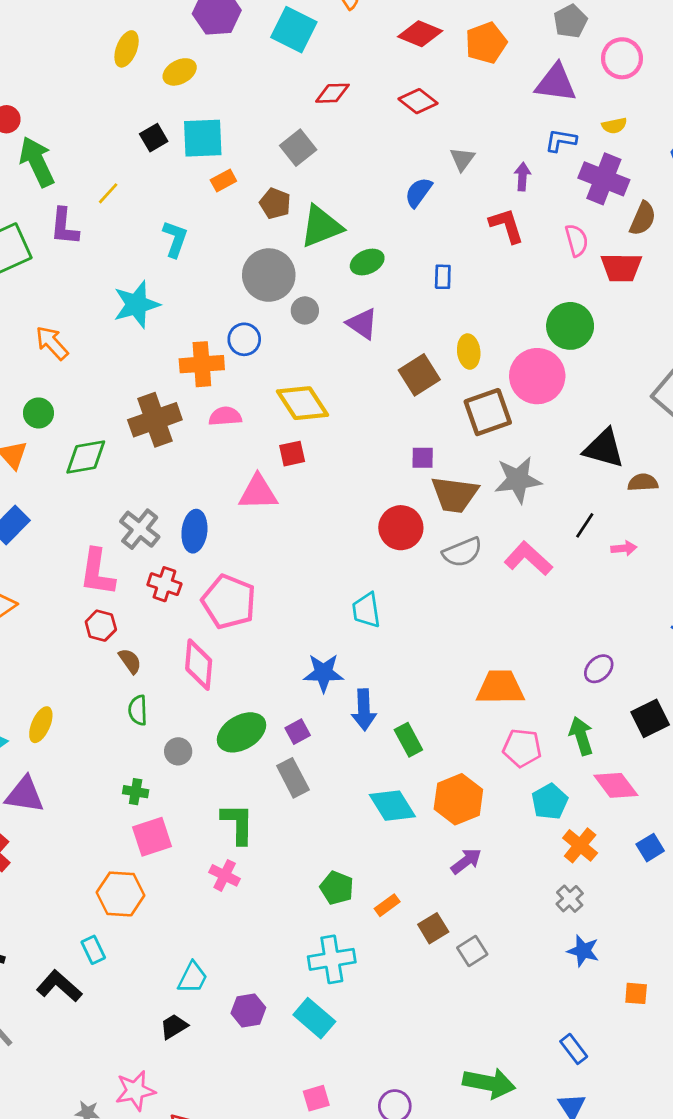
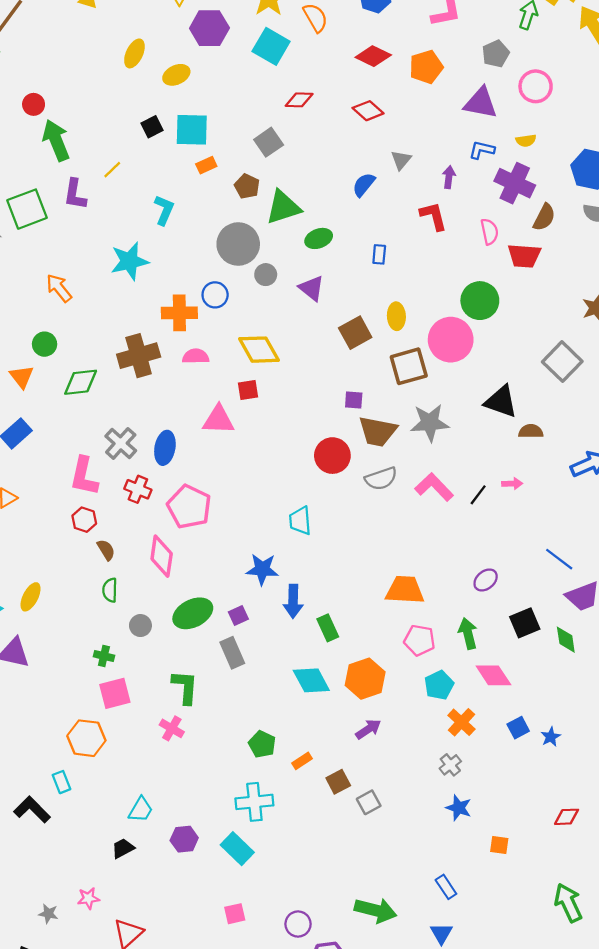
black line: (585, 525) -> (478, 495), moved
pink star: (135, 1091) -> (88, 898), size x0.7

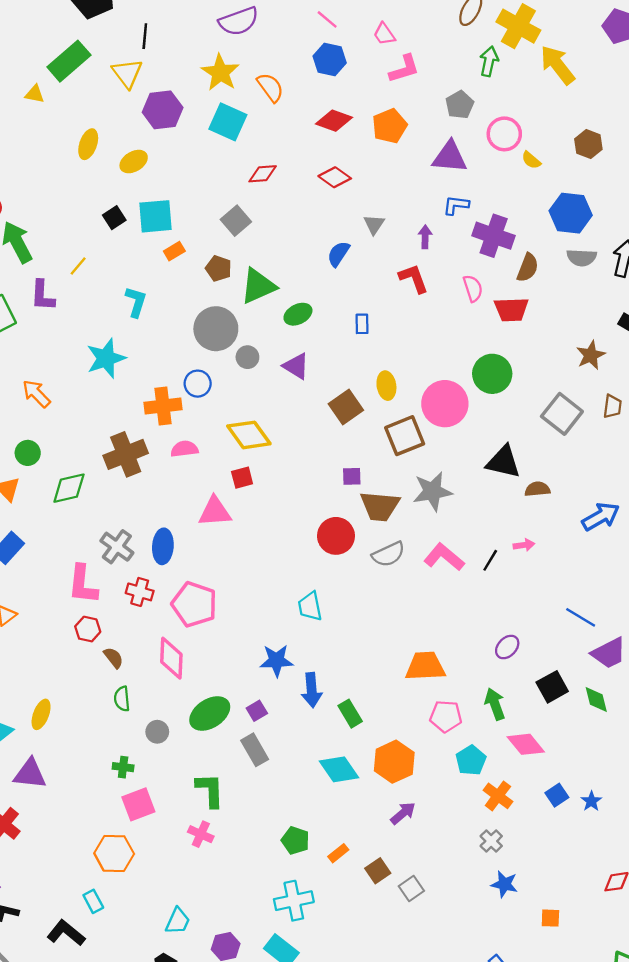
yellow semicircle: (526, 141) -> (531, 160), moved, turned 54
green circle: (480, 301) -> (492, 374), moved

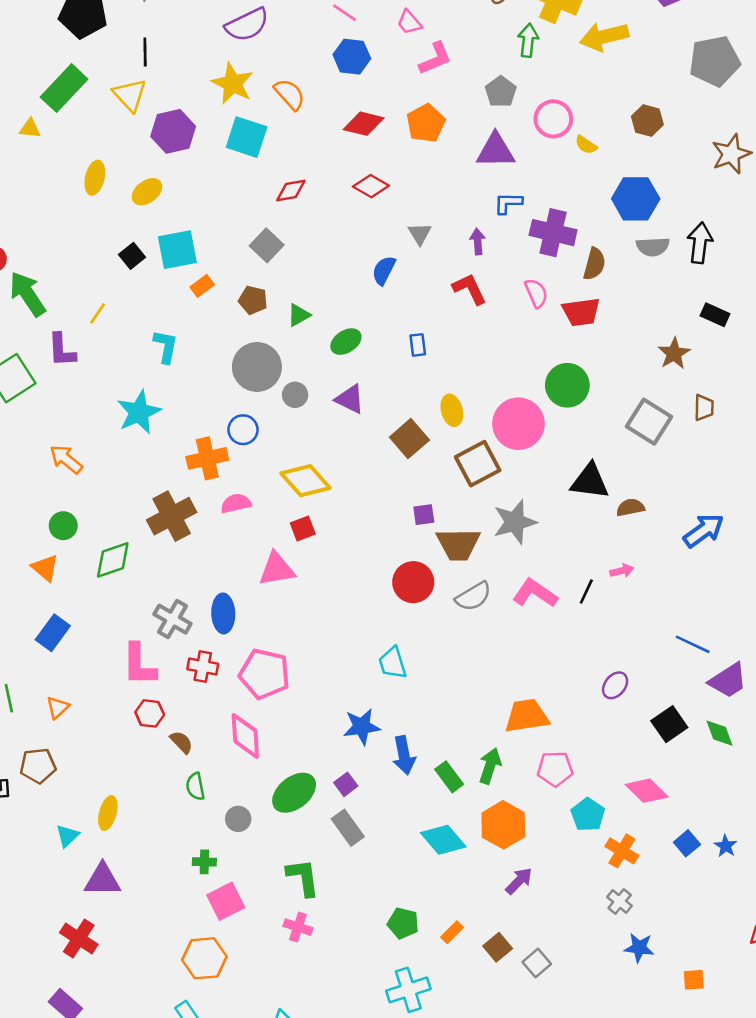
yellow arrow: (557, 65) -> (604, 37), turned -60
green triangle: (258, 286) -> (299, 315), size x0.6
green arrow: (495, 704) -> (490, 766), moved, turned 44

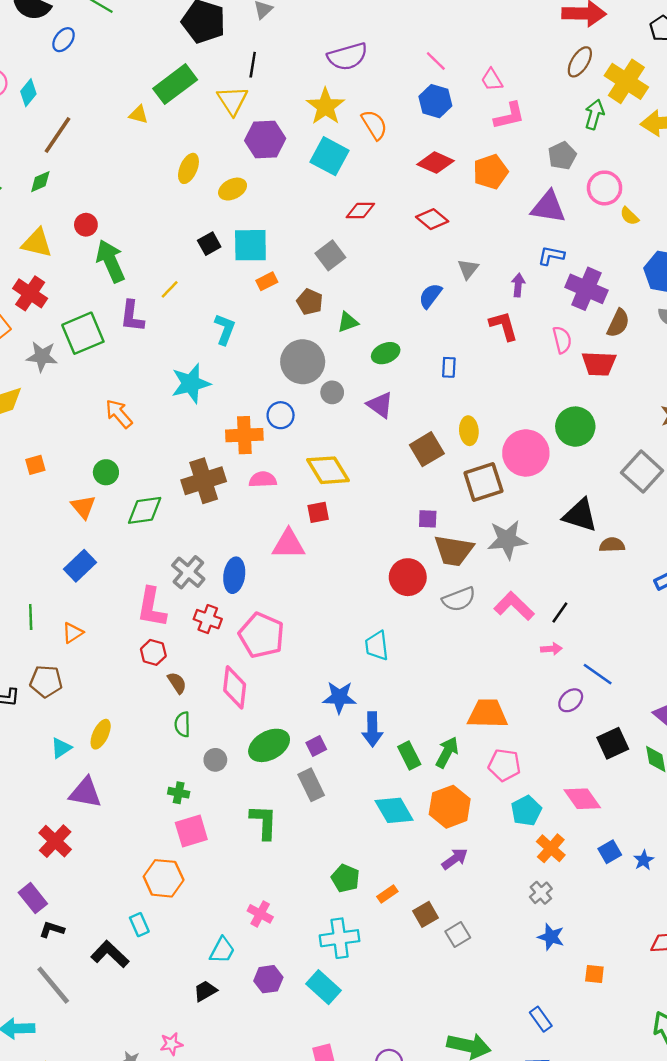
pink arrow: (622, 571) -> (551, 649), moved
blue line: (693, 644) -> (598, 674), moved
pink cross: (298, 927) -> (260, 914), moved

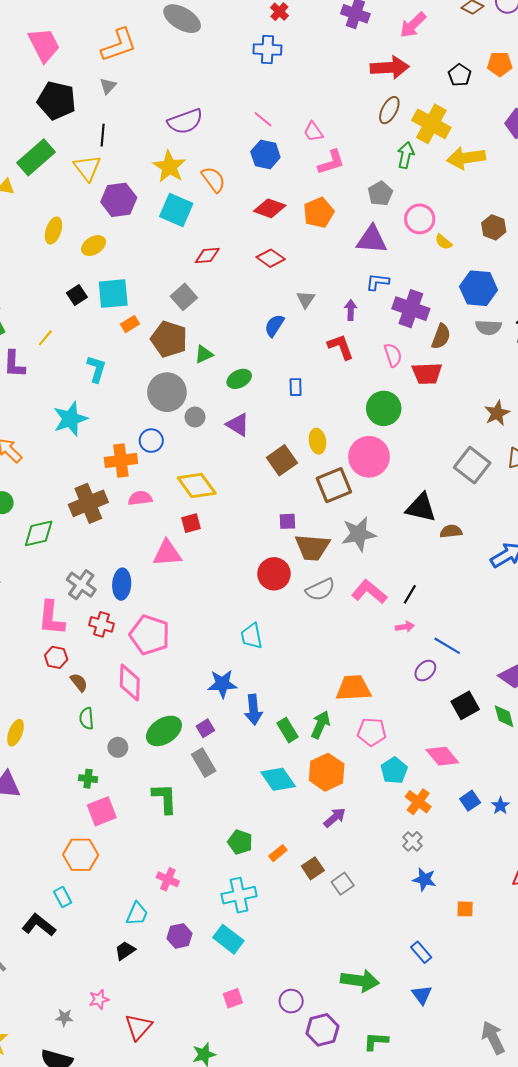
brown pentagon: (310, 302) -> (169, 339), size x1.6
green circle: (575, 427) -> (384, 408), moved

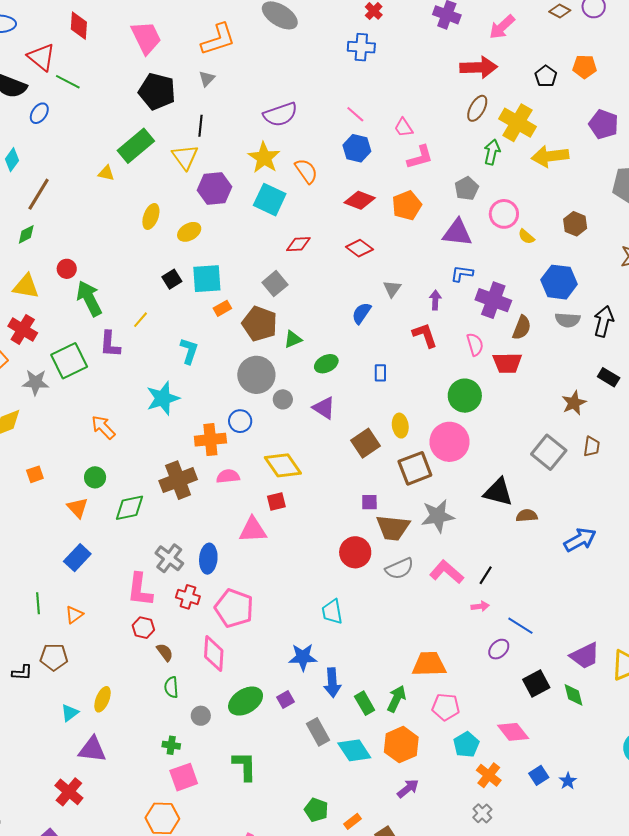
gray rectangle: (204, 763) -> (318, 732), moved

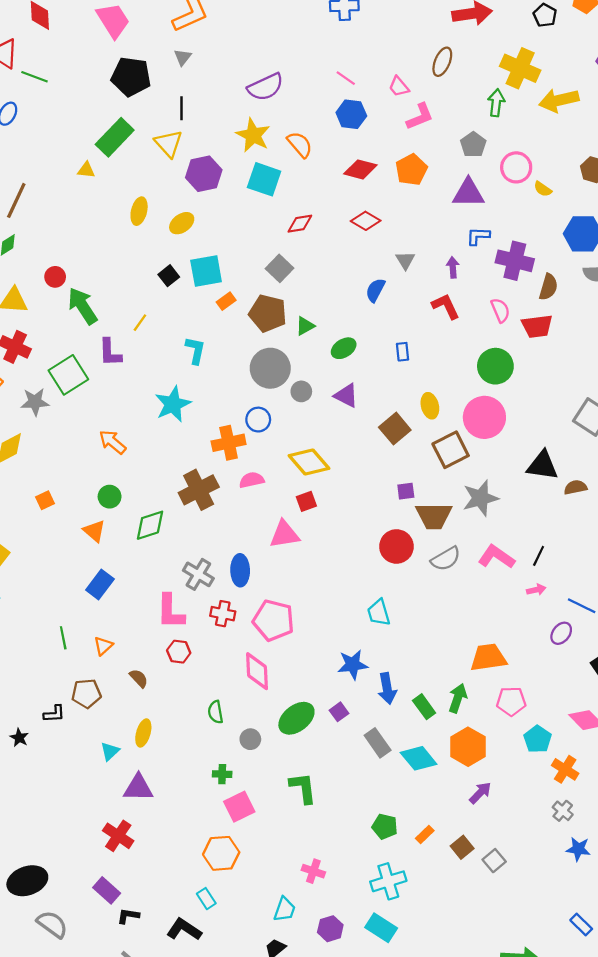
brown ellipse: (477, 108) -> (442, 62), moved
brown semicircle: (165, 652) -> (139, 678), moved

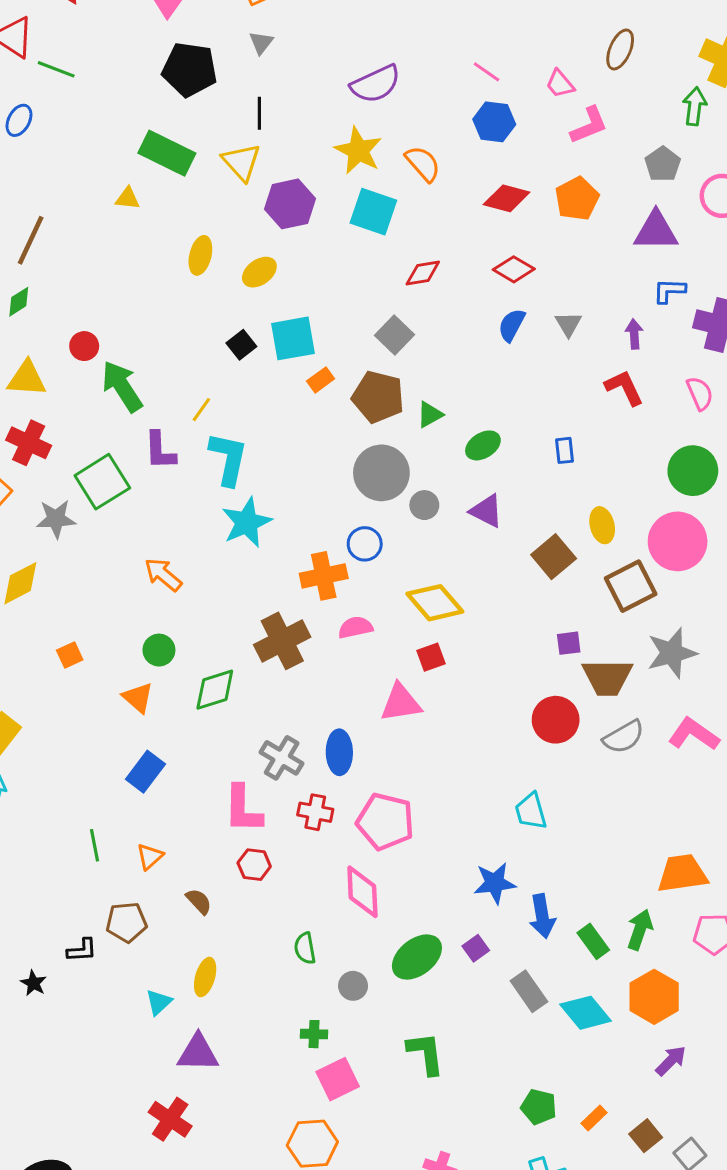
green rectangle: (115, 137) -> (167, 153), turned 72
blue semicircle: (375, 290) -> (512, 325), moved
cyan L-shape: (195, 350) -> (228, 459), moved, size x1.4

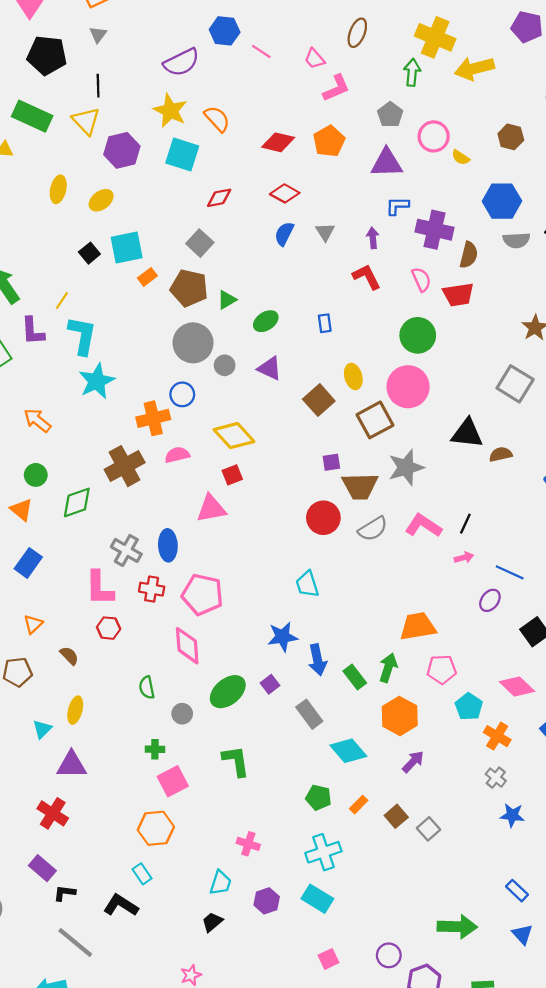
blue hexagon: (494, 122) -> (225, 31), moved
cyan diamond: (586, 1013) -> (348, 751), moved

